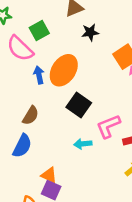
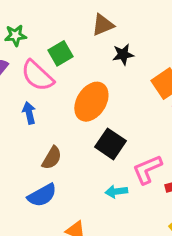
blue arrow: (39, 75) -> (29, 113), moved
blue semicircle: (22, 146) -> (42, 195), turned 35

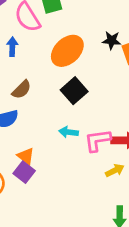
black star: (123, 54) -> (112, 40), moved
pink L-shape: (147, 169) -> (98, 140), moved

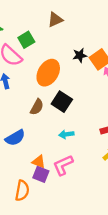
brown semicircle: (22, 90) -> (37, 107), moved
pink L-shape: (98, 140) -> (63, 165), moved

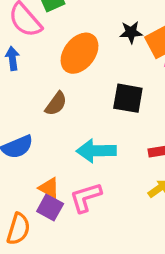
black square: (62, 102) -> (128, 98), moved, turned -30
cyan arrow: (66, 134) -> (96, 151), size x1.6

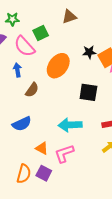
brown semicircle: (56, 104) -> (32, 90), moved
purple square: (50, 207) -> (44, 173), moved

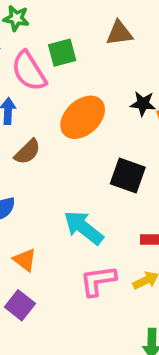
cyan arrow: (70, 125) -> (83, 228), turned 30
pink L-shape: (64, 153) -> (98, 281), moved

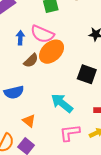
pink semicircle: (29, 71) -> (42, 34), moved, turned -35
orange ellipse: (83, 117) -> (52, 52), moved

